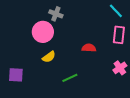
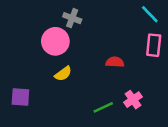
pink cross: (120, 68) -> (133, 100), moved
green line: (70, 78) -> (103, 107), moved

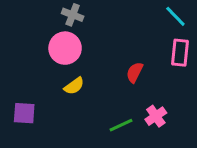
gray cross: (72, 18) -> (73, 15), moved
red semicircle: (115, 62) -> (135, 72), turned -66

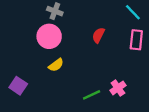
red semicircle: (135, 72) -> (98, 35), moved
purple square: (24, 113) -> (18, 86), turned 30

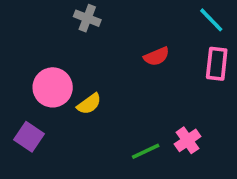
red semicircle: (98, 35) -> (157, 56), turned -140
pink circle: (49, 36) -> (53, 87), moved

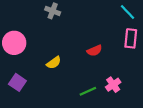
red semicircle: (157, 56) -> (94, 51), moved
pink circle: (53, 87) -> (14, 43), moved

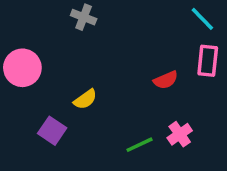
red semicircle: (94, 51) -> (166, 80), moved
purple square: (17, 82) -> (52, 131), moved

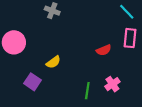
green line: (139, 145) -> (87, 91), turned -56

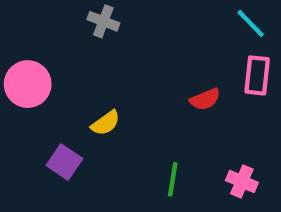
pink cross: (112, 84) -> (242, 181), moved, turned -32

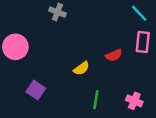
yellow semicircle: (106, 123) -> (81, 68), moved

